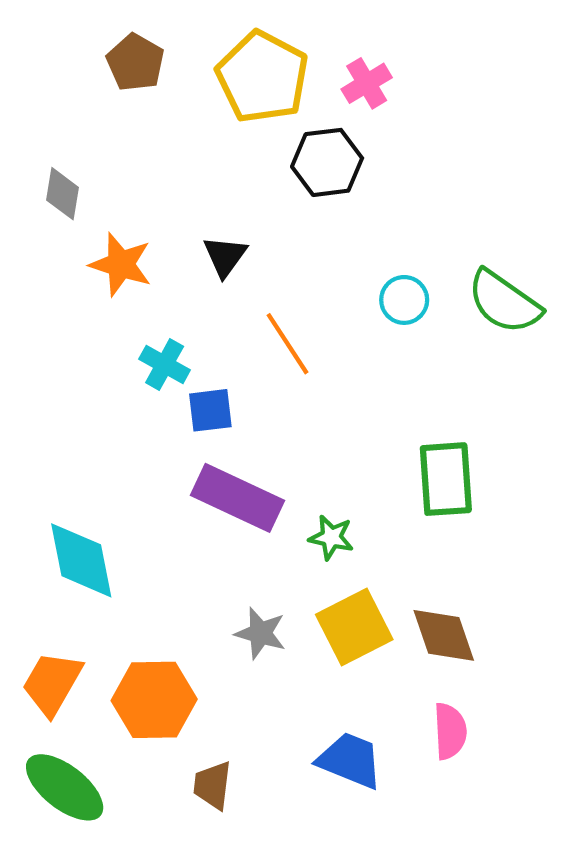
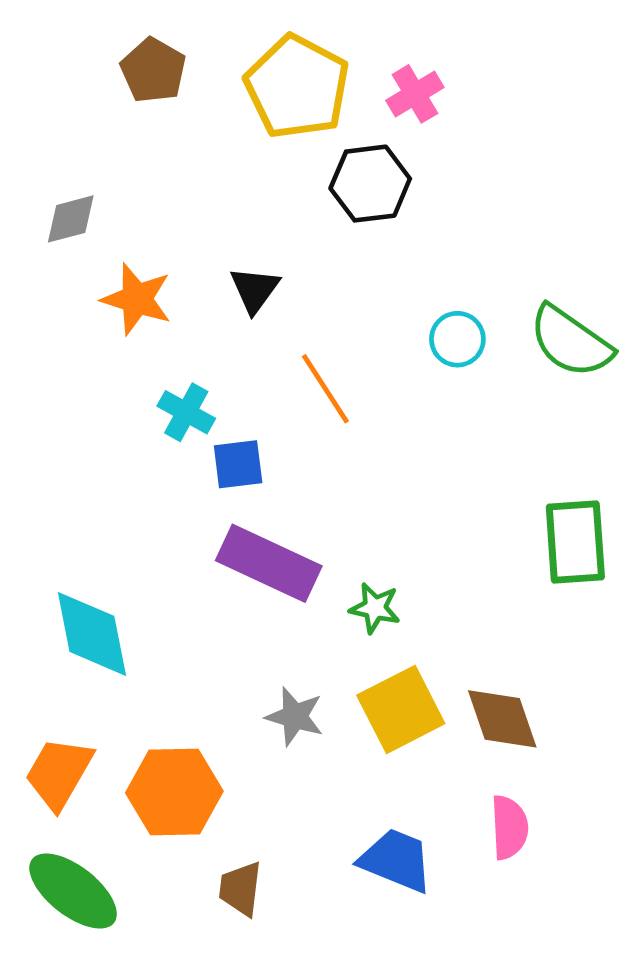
gray diamond: (62, 194) -> (71, 219), turned 66
green rectangle: (446, 479) -> (575, 542), moved

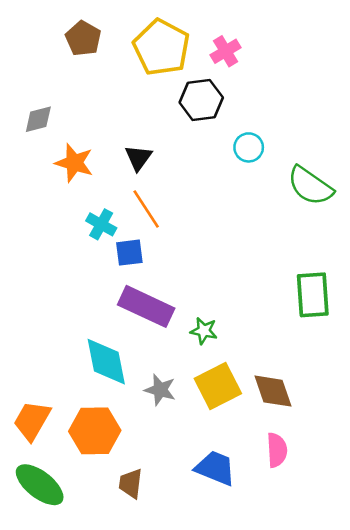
cyan circle: (457, 339) -> (249, 147), moved
orange line: (325, 389) -> (146, 209), moved
cyan diamond: (92, 634) -> (106, 362), moved

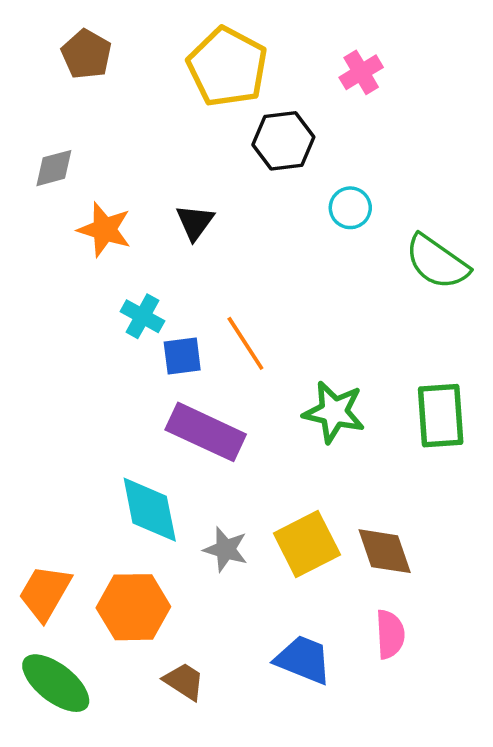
brown pentagon: (83, 38) -> (86, 54), moved
pink cross: (226, 51) -> (361, 72), moved
orange line: (146, 209) -> (245, 343), moved
green star: (204, 331) -> (334, 412), moved, size x1.6
brown trapezoid: (131, 483) -> (184, 681), turned 116

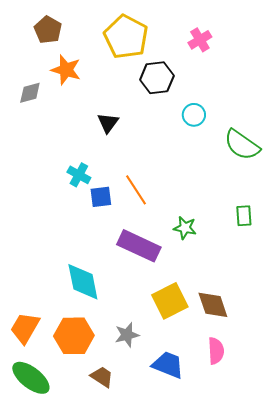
orange star: (105, 230) -> (66, 70), moved
green star: (334, 412) -> (185, 228), size x0.7
green rectangle: (441, 416) -> (244, 216), moved, size x0.6
purple rectangle: (206, 432) -> (139, 246), moved
gray star: (226, 549) -> (127, 335), moved, turned -30

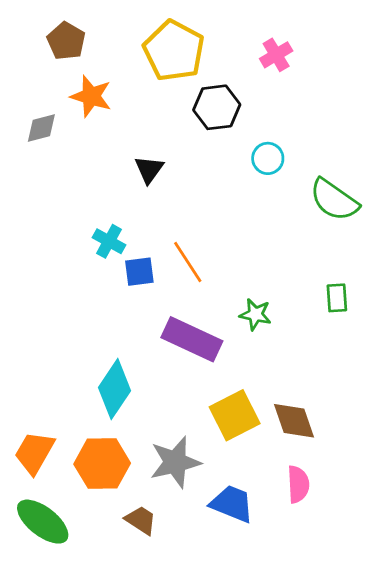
cyan diamond: (83, 282) -> (115, 389), turned 45
gray star: (127, 335) -> (175, 462), size x1.5

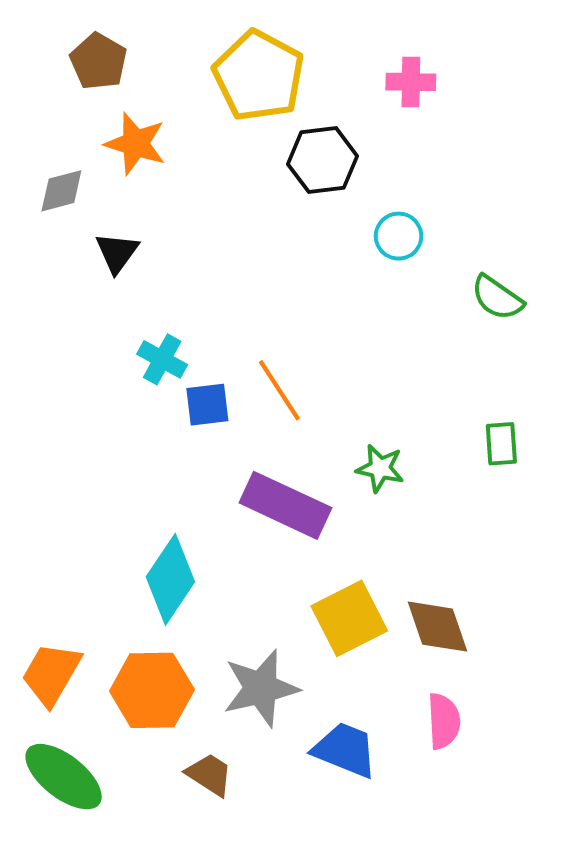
pink cross: (276, 55) -> (411, 82), turned 32
black triangle: (149, 169) -> (117, 253), moved
green semicircle: (334, 200) -> (497, 298), size x0.7

